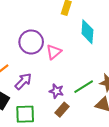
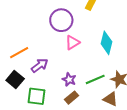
cyan diamond: (87, 32) -> (107, 43), moved
purple circle: (31, 42) -> (61, 20), moved

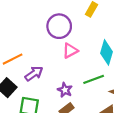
green line: (95, 79) -> (94, 79), moved

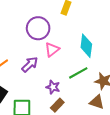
purple arrow: (34, 74) -> (30, 64), moved

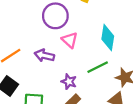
pink triangle: (52, 50) -> (70, 40), turned -42
purple arrow: (30, 64) -> (44, 56), turned -126

